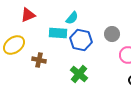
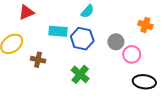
cyan semicircle: (72, 18) -> (87, 11), moved
gray circle: (112, 34) -> (116, 42), moved

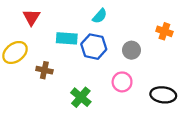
red triangle: (26, 12) -> (31, 17), turned -35
pink circle: (132, 54) -> (122, 82), moved
green cross: (80, 74) -> (81, 97), moved

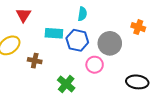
cyan semicircle: (100, 16) -> (82, 14), turned -32
gray circle: (131, 50) -> (110, 43), size x1.5
pink circle: (122, 82) -> (95, 65), moved

